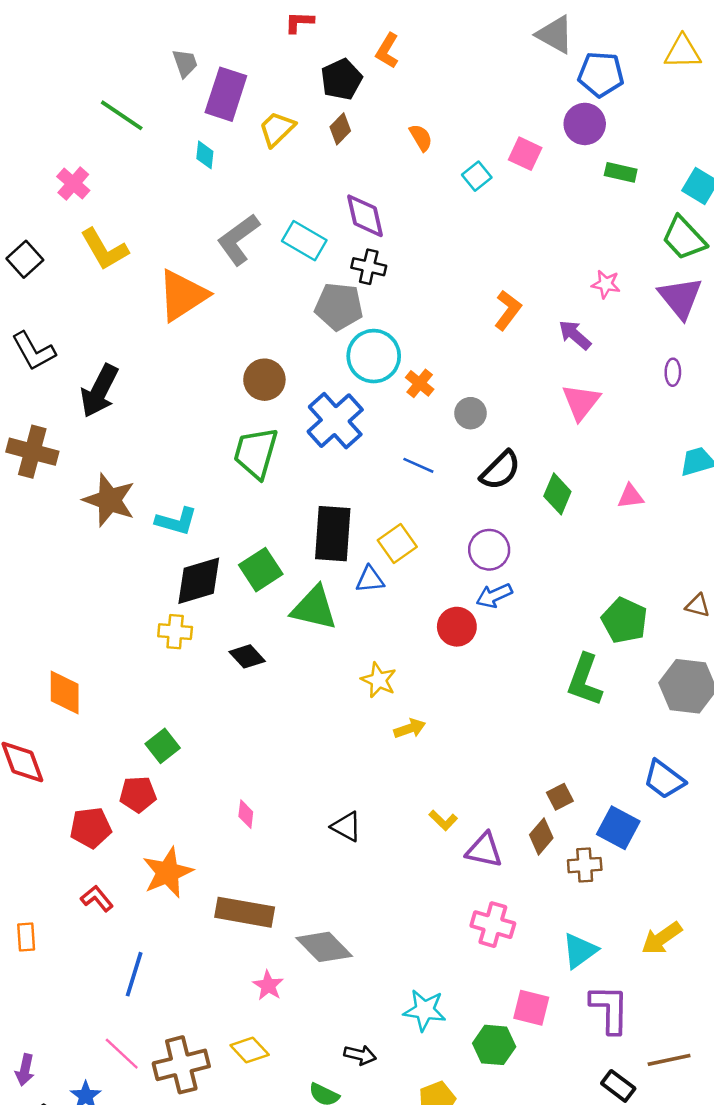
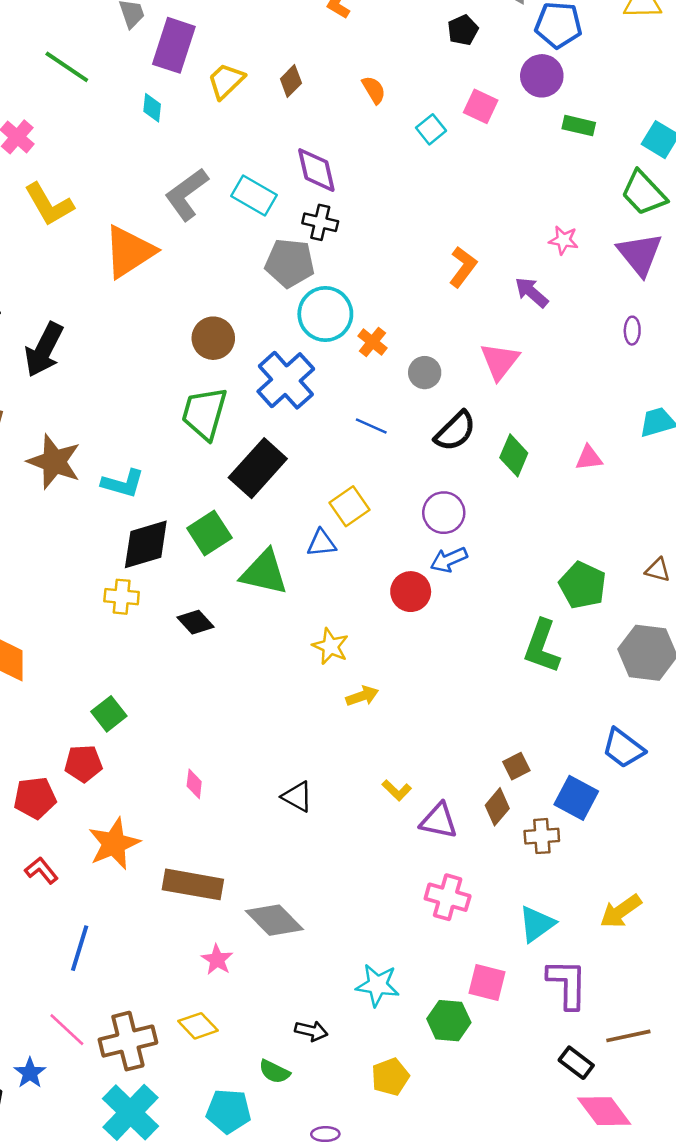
black pentagon: (341, 79) -> (463, 30), moved, size x0.7
pink triangle: (581, 402) -> (500, 361), moved
black rectangle: (333, 534) -> (258, 468), moved, turned 38

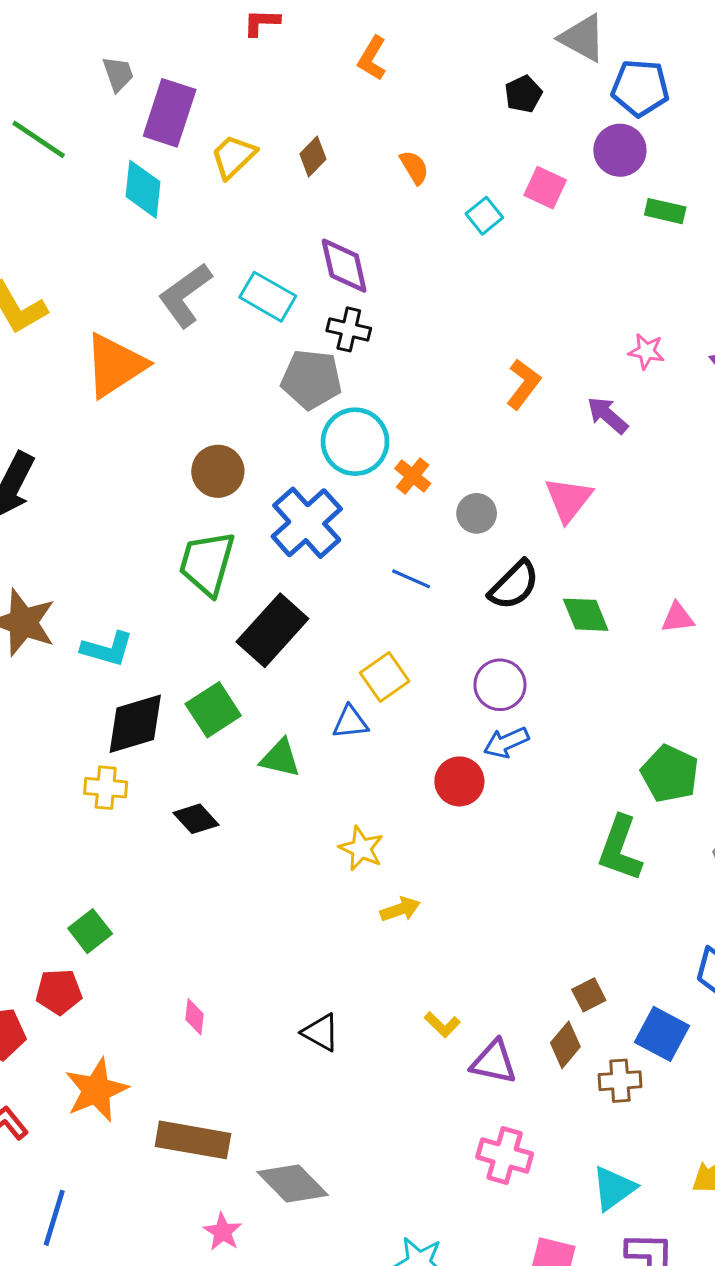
cyan diamond: (152, 108) -> (143, 189), size x1.6
green diamond: (514, 455) -> (586, 615), turned -45
green triangle: (264, 572) -> (280, 758), size x0.7

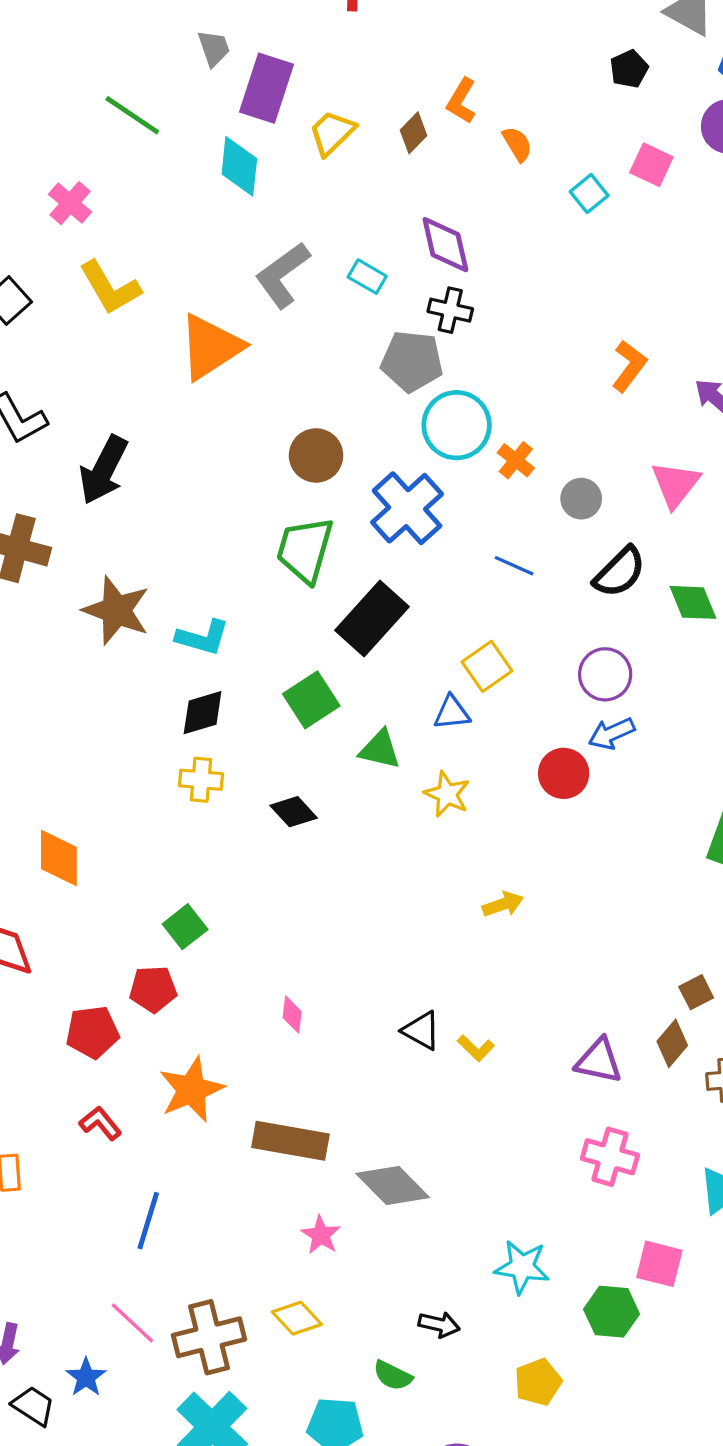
orange L-shape: (372, 58) -> (461, 101), moved
cyan rectangle: (268, 297) -> (367, 277), size x0.7
black diamond: (135, 724) -> (203, 713), moved, size x0.7
yellow star: (361, 848) -> (447, 794), moved
yellow L-shape: (442, 1025) -> (476, 1048), moved

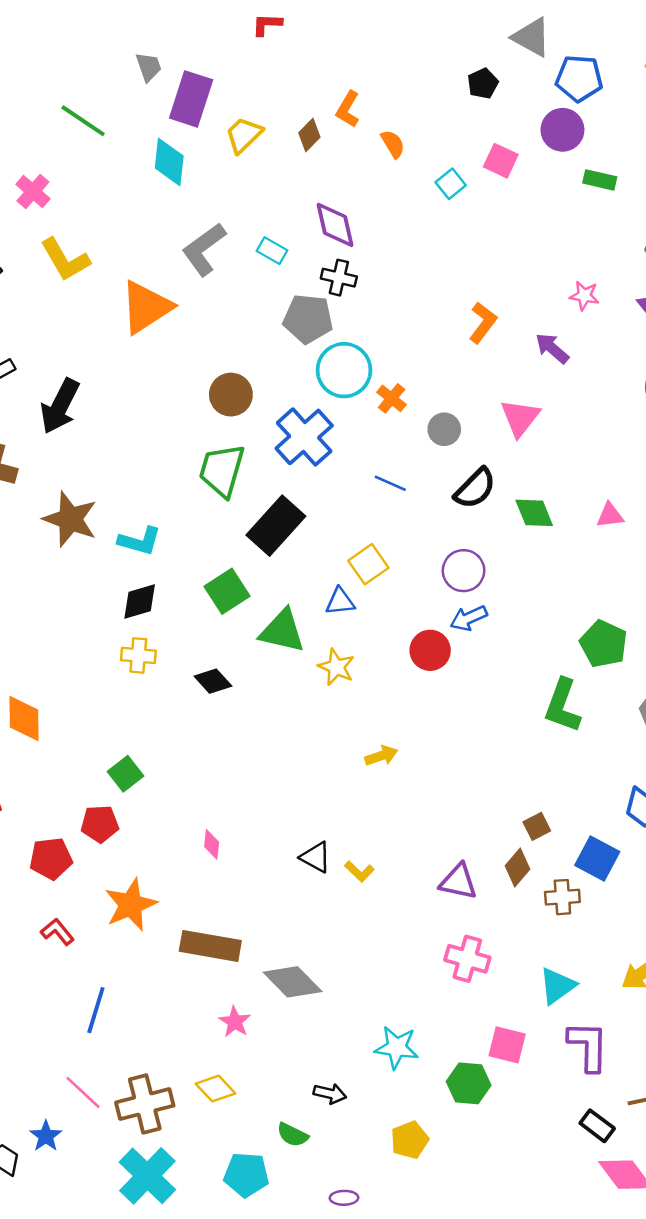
green triangle: (380, 749) -> (282, 631), size x1.4

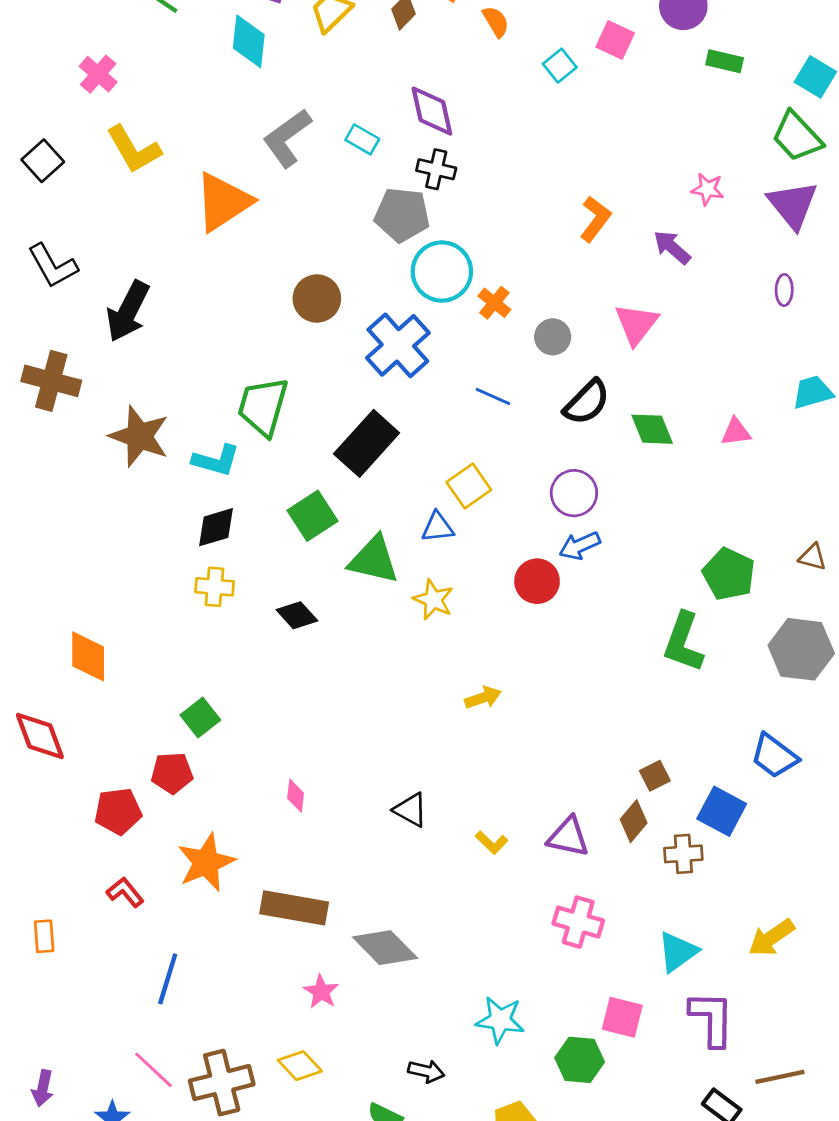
green trapezoid: (222, 470) -> (263, 406), moved
yellow L-shape: (359, 871) -> (492, 843), moved

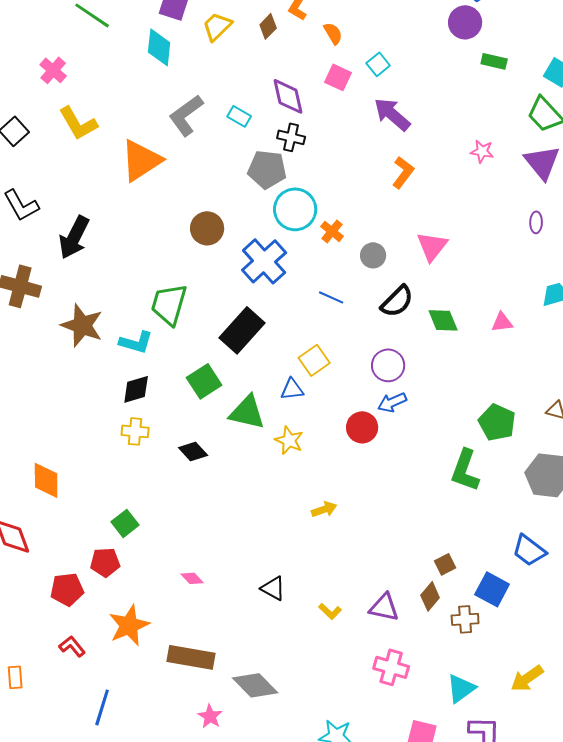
pink square: (615, 40) -> (338, 77), moved
purple arrow: (672, 247) -> (392, 114), moved, size x1.4
pink diamond: (296, 796) -> (192, 578), turned -50

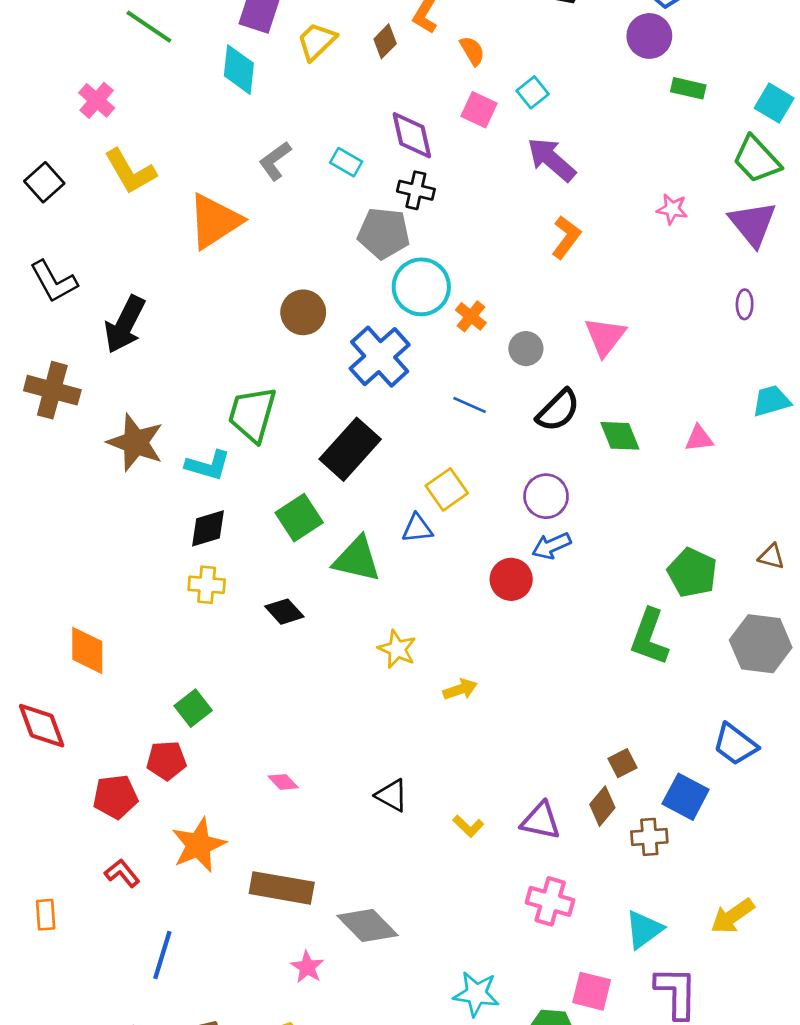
gray L-shape: (186, 115) -> (275, 161), size x0.7
yellow star: (289, 440) -> (397, 649), moved

